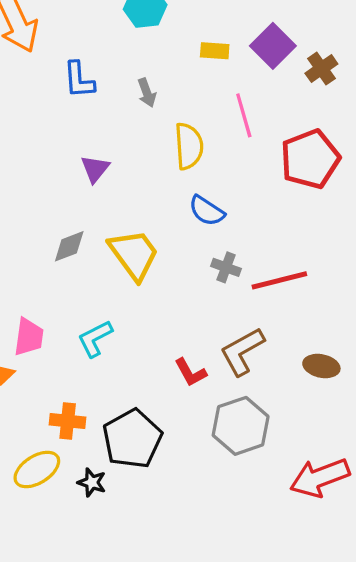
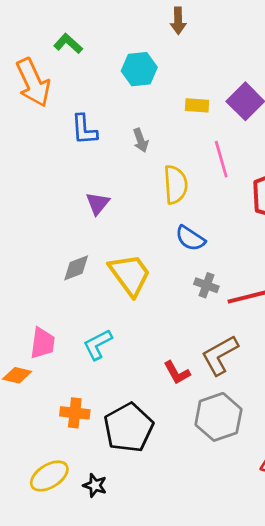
yellow ellipse: (37, 469) -> (49, 476), moved
black star: (92, 482) -> (95, 485), moved

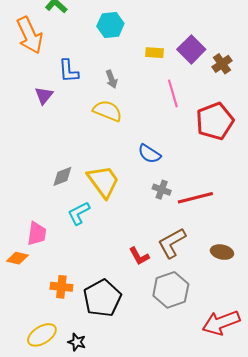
yellow semicircle: (176, 185) -> (107, 111), moved, turned -64
purple triangle: (98, 203) -> (44, 96), moved
cyan L-shape: (98, 344) -> (79, 213), moved

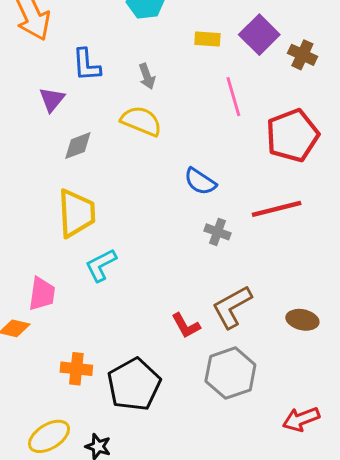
brown cross: (222, 64) -> (302, 55), turned -30
gray diamond: (62, 176) -> (78, 146), moved
yellow trapezoid: (103, 181) -> (76, 213), moved, turned 33
red line: (195, 198) -> (277, 209), moved
red arrow: (221, 323) -> (301, 419), size x0.7

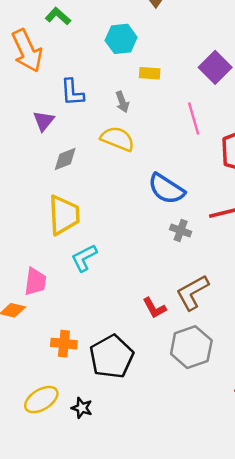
yellow rectangle: (207, 39) -> (150, 73), moved
blue semicircle: (200, 182) -> (166, 189), size x1.4

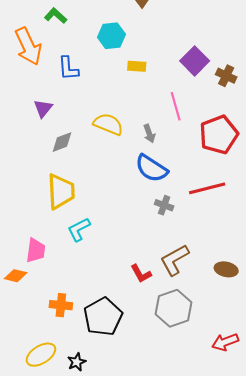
blue L-shape: (72, 92) -> (68, 68), moved
gray arrow: (122, 102) -> (149, 134), moved
black star: (82, 408) -> (77, 362), turned 30

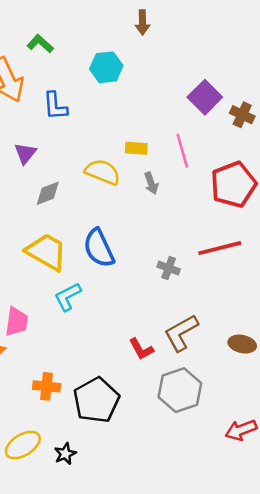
yellow rectangle: (137, 66) -> (136, 148), moved
blue semicircle: (151, 168) -> (99, 248), moved, turned 32
yellow trapezoid: (61, 191) -> (46, 252), turned -57

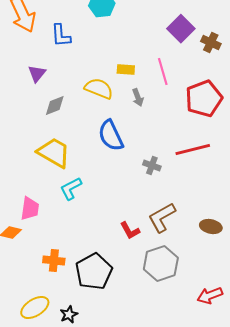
blue semicircle: (99, 248) -> (111, 136), moved

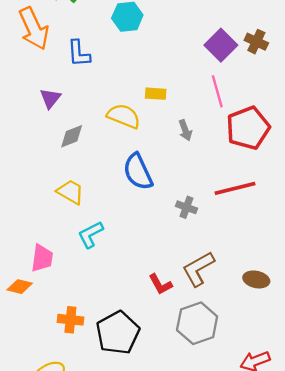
brown cross: (211, 42) -> (256, 42), moved
pink line: (163, 72) -> (217, 91), moved
gray arrow: (138, 98) -> (185, 130), moved
yellow trapezoid: (54, 152) -> (70, 192), size x0.7

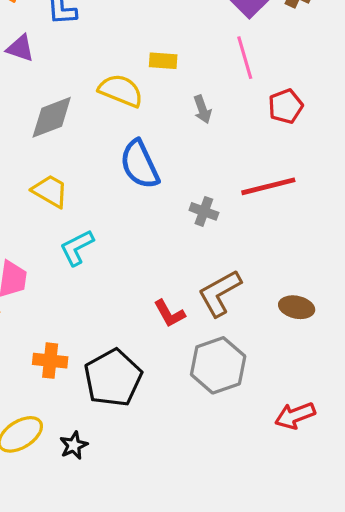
purple triangle: (50, 98) -> (20, 48), moved, turned -50
red pentagon: (248, 128) -> (286, 106), size x0.6
gray diamond: (72, 136) -> (52, 117), size x1.4

